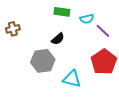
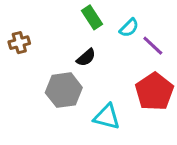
green rectangle: (62, 12) -> (92, 17), turned 49
cyan semicircle: (87, 19) -> (129, 28), turned -32

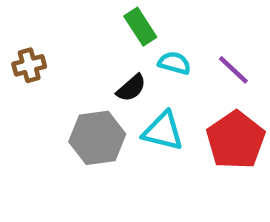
cyan semicircle: (129, 28) -> (174, 63), moved, turned -120
cyan triangle: (107, 117) -> (163, 131), moved

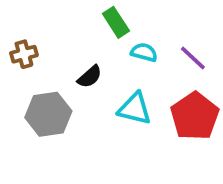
black semicircle: (131, 88) -> (90, 77), moved
gray hexagon: (97, 138) -> (48, 114), moved

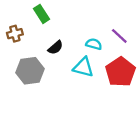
green rectangle: (116, 22) -> (42, 14), moved
cyan semicircle: (144, 52) -> (94, 44), moved

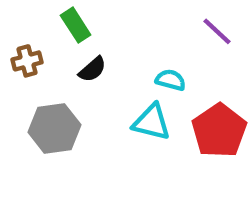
purple line: (119, 36) -> (217, 31), moved
black semicircle: (55, 48) -> (92, 69), moved

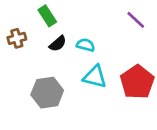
cyan semicircle: (171, 80) -> (86, 45), moved
gray hexagon: (54, 129) -> (47, 93), moved

